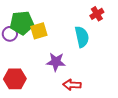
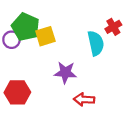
red cross: (97, 14) -> (113, 27), moved
green pentagon: (22, 23) -> (26, 27), turned 30

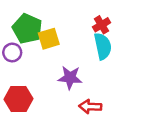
red cross: (113, 27) -> (102, 25), moved
purple circle: (11, 40) -> (12, 52), moved

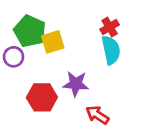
red hexagon: (19, 99) -> (42, 97), moved
red arrow: (90, 107) -> (97, 115), turned 30

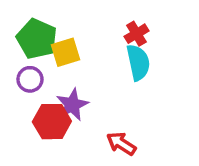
purple circle: (14, 57) -> (30, 79), moved
purple star: (76, 84) -> (72, 105), moved, turned -30

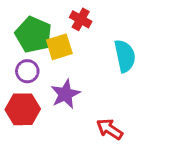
red cross: (136, 34) -> (81, 19), moved, turned -30
red hexagon: (52, 122) -> (23, 109), moved

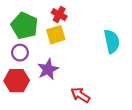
yellow square: (59, 47) -> (56, 35), moved
cyan semicircle: (125, 56) -> (112, 41), moved

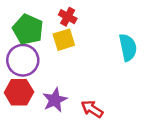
purple circle: (20, 53) -> (23, 60), size x1.6
purple star: (48, 69) -> (55, 100), moved

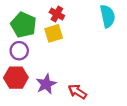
cyan semicircle: (128, 47) -> (108, 16), moved
purple circle: (23, 60) -> (19, 51), size x0.7

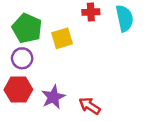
red cross: (57, 14) -> (91, 12), moved, turned -32

